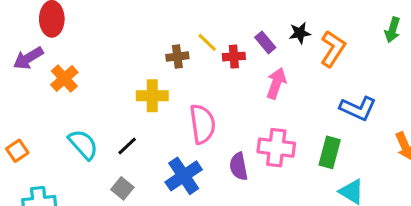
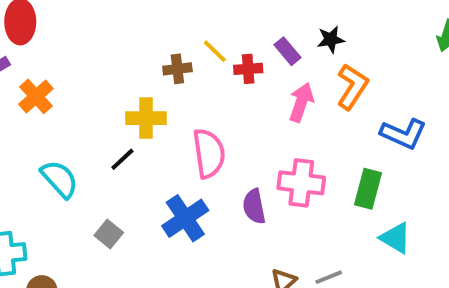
orange L-shape: (333, 49) -> (352, 87), moved
black line: (127, 146) -> (122, 159), moved

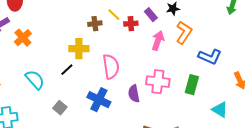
blue cross: (185, 218) -> (99, 100), turned -30
cyan triangle: (396, 238) -> (220, 110), moved

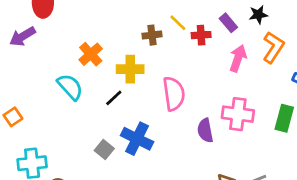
orange cross: (23, 38) -> (91, 54), moved
cyan semicircle: (35, 80) -> (70, 87), moved
blue cross: (99, 100) -> (137, 139), moved

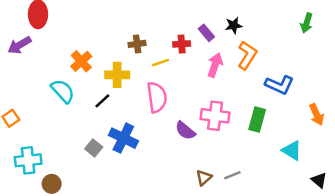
yellow line: (178, 23) -> (161, 63), moved, turned -63
purple semicircle: (205, 131) -> (185, 131), turned -40

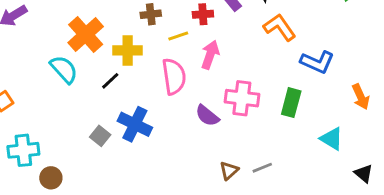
orange L-shape: (247, 55) -> (280, 27), turned -68
orange cross: (81, 61) -> (86, 35), size x1.4
pink arrow: (215, 65) -> (210, 55), moved

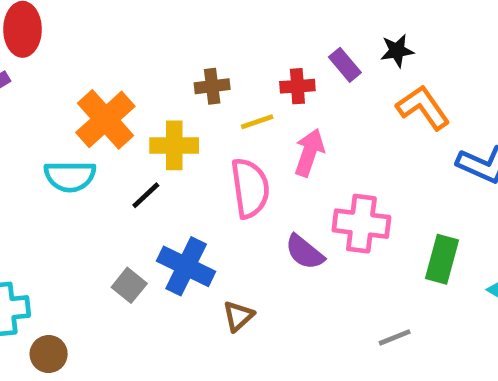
cyan semicircle: (64, 69) -> (70, 176), turned 132
green rectangle: (291, 103) -> (442, 259), moved
brown triangle: (229, 171) -> (238, 316), moved

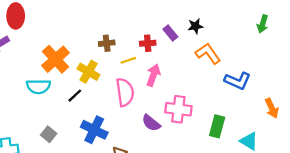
yellow cross: (174, 145) -> (88, 72), turned 30
gray square: (129, 285) -> (49, 134), moved

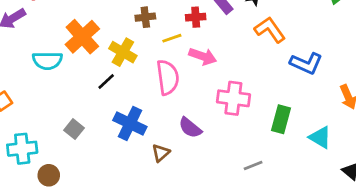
pink arrow: (153, 75) -> (203, 56), turned 90
cyan semicircle: (38, 86) -> (47, 61), moved
purple semicircle: (151, 123) -> (190, 128), moved

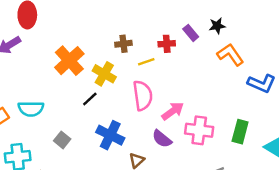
pink arrow: (203, 56) -> (173, 111), moved, turned -55
cyan semicircle: (47, 61) -> (31, 109), moved
pink cross: (233, 98) -> (199, 130), moved

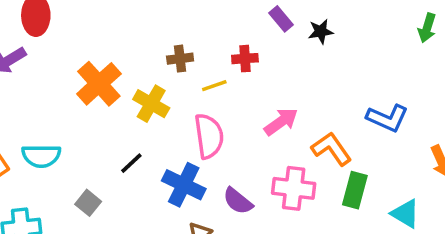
purple rectangle: (191, 33) -> (281, 19), moved
orange L-shape: (230, 55) -> (331, 149), moved
black line: (90, 99) -> (131, 163), moved
pink arrow: (173, 111) -> (281, 122), moved
blue cross: (110, 135) -> (184, 185), moved

